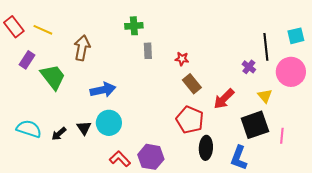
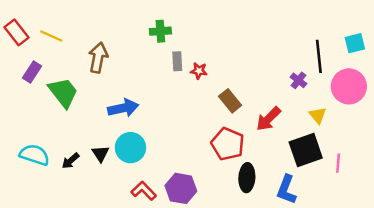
red star: (182, 59) -> (199, 71), moved

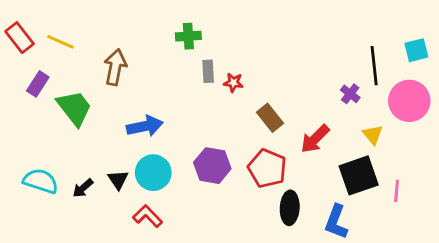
purple hexagon: (181, 188) -> (212, 166), moved
red L-shape: (144, 191) -> (148, 216), moved

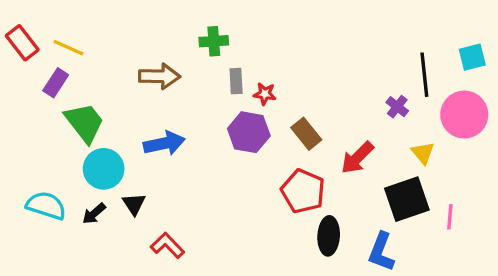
brown arrow: (115, 67) -> (159, 76), moved, turned 80
purple rectangle: (38, 84) -> (56, 83), moved
purple hexagon: (212, 166) -> (249, 132), moved
cyan circle: (153, 173) -> (104, 169), moved

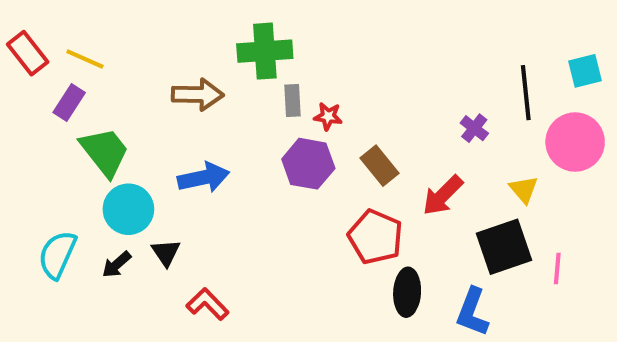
green cross: (214, 41) -> (265, 51), size x1.5
purple cross: (397, 107) -> (474, 128), moved
cyan semicircle: (46, 206) -> (57, 255), turned -84

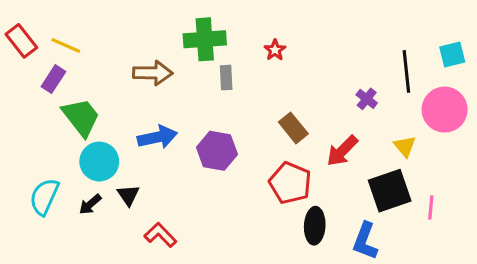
red star: (328, 116) -> (275, 50), moved, turned 30
purple hexagon: (308, 164) -> (217, 151), moved

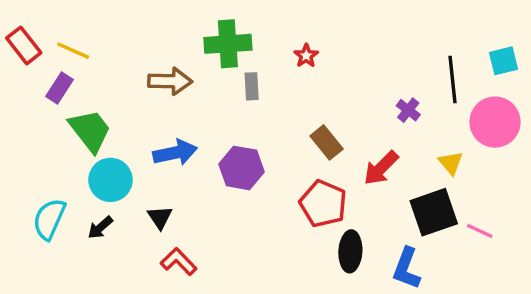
black triangle: (128, 195) -> (160, 217), moved
pink line: (431, 207) -> (480, 231), turned -70

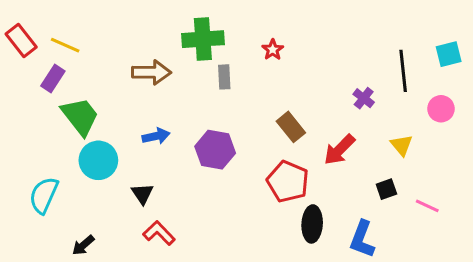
pink circle: (495, 122) -> (441, 109), size x0.6
blue arrow: (175, 153) -> (156, 136), size x0.7
black square: (434, 212) -> (386, 189), size x0.5
black arrow: (100, 228) -> (83, 245), moved

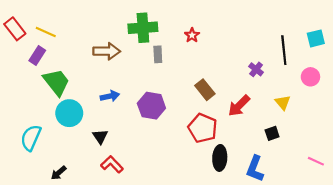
pink line: (427, 206) -> (316, 161), moved

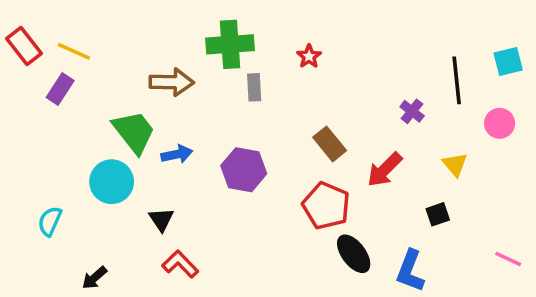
green trapezoid: (56, 82) -> (134, 132), moved
cyan semicircle: (31, 138) -> (50, 221), size x0.7
black ellipse: (220, 158) -> (354, 254), turned -40

